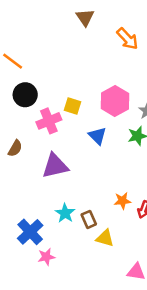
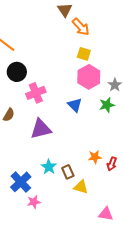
orange arrow: (127, 39) -> (81, 27), moved
yellow square: (73, 106) -> (84, 54), moved

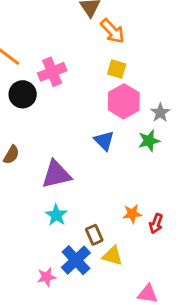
pink cross: (36, 93) -> (52, 72), moved
cyan star: (49, 167) -> (56, 215), moved
blue cross: (21, 182) -> (76, 260), moved

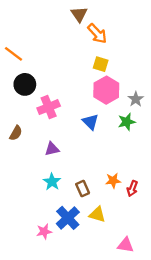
pink cross: (52, 72) -> (49, 107), moved
purple triangle: (56, 174) -> (52, 149), size x0.6
brown rectangle: (94, 235) -> (83, 189), moved

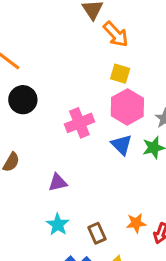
pink cross: (49, 107) -> (79, 123), moved
blue triangle: (90, 122) -> (122, 145), moved

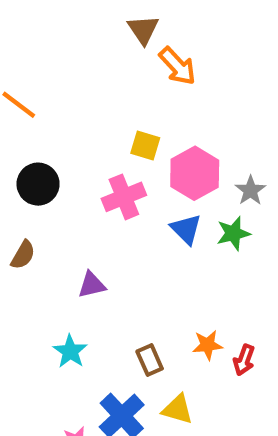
yellow square: (120, 74) -> (145, 145), moved
black circle: (23, 100) -> (38, 184), moved
cyan star: (58, 225) -> (70, 351), moved

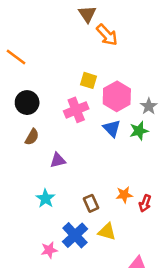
brown semicircle: (23, 255) -> (32, 137), moved

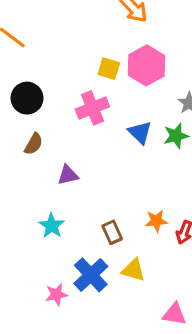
pink hexagon: (117, 96) -> (146, 65), moved

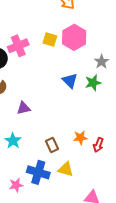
pink cross: (92, 108) -> (18, 46), moved
blue cross: (91, 275) -> (38, 172), turned -30

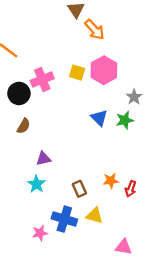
purple triangle: (23, 108) -> (43, 159), moved

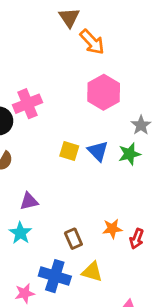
yellow square: (77, 73) -> (69, 151), moved

